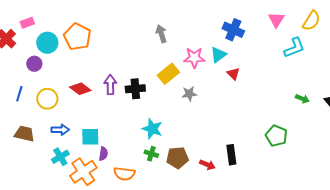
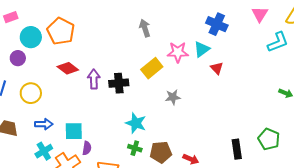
red diamond: (80, 89) -> (68, 68), moved
gray star: (189, 94) -> (173, 97), moved
green pentagon: (276, 136) -> (269, 139), moved
black rectangle: (231, 155) -> (237, 149), moved

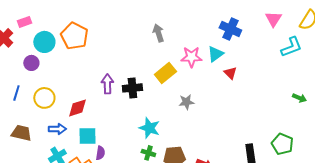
red diamond: (68, 68) -> (77, 108), moved, turned -55

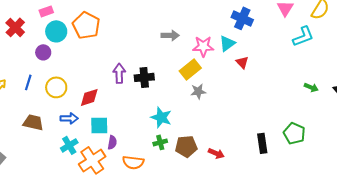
pink rectangle: (24, 22) -> (46, 11), moved
gray arrow: (158, 33) -> (170, 35), moved, turned 108
yellow rectangle: (165, 73) -> (190, 69), moved
green cross: (148, 153) -> (160, 142), turned -32

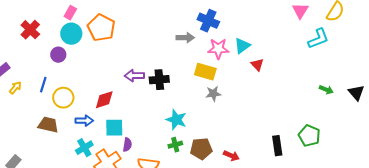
pink rectangle: (46, 11) -> (70, 13), moved, turned -40
blue cross: (242, 18) -> (208, 21), moved
yellow rectangle: (190, 69) -> (205, 72), turned 55
purple arrow: (119, 73) -> (134, 76), turned -90
yellow circle: (56, 87) -> (63, 98), moved

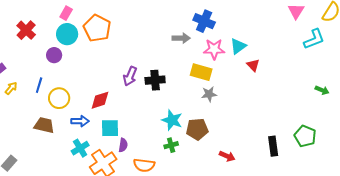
purple arrow: (134, 76) -> (130, 76), turned -66
brown pentagon: (201, 149) -> (197, 129), moved

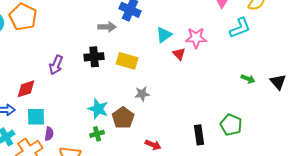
pink star: (214, 49) -> (196, 38), moved
black cross: (155, 80) -> (94, 57), moved
gray star: (209, 94) -> (142, 94), moved
brown pentagon: (197, 129) -> (123, 118), turned -30

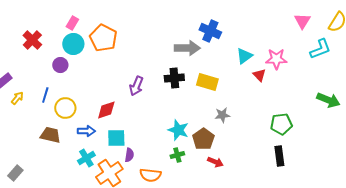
gray arrow: (107, 27) -> (187, 48), size x1.4
green arrow: (248, 79) -> (328, 100), size x1.6
green pentagon: (231, 125) -> (281, 124), moved, turned -30
red arrow: (153, 145) -> (215, 162), moved

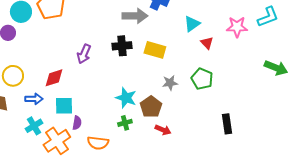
pink star: (276, 59) -> (237, 27), moved
green pentagon: (281, 124) -> (202, 79), moved, turned 30

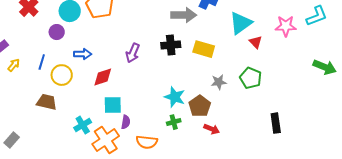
cyan triangle: (192, 24) -> (241, 23), size x1.4
blue arrow: (34, 99) -> (83, 54), moved

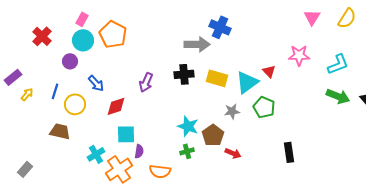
cyan L-shape: (317, 16) -> (338, 64), moved
cyan triangle: (241, 23) -> (247, 82), moved
blue arrow: (83, 54) -> (96, 83), turned 48
red arrow: (212, 129) -> (233, 153), moved

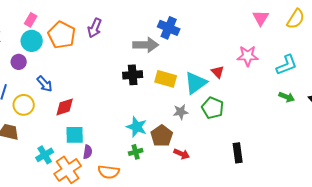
purple arrow: (146, 82) -> (95, 28), moved
green arrow: (338, 96) -> (287, 97), size x0.7

